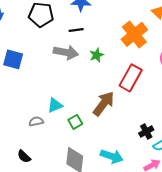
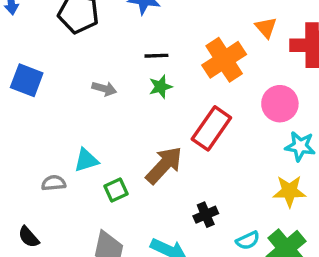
black line: (76, 30) -> (156, 56), moved
gray arrow: (66, 52) -> (104, 89), moved, size x0.6
black cross: (146, 132) -> (206, 215), moved

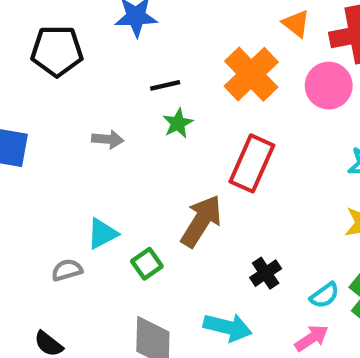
pink circle: (280, 104) -> (329, 86), moved

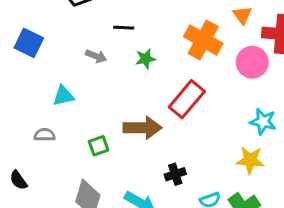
orange cross: (251, 74) -> (203, 40), turned -33
black line: (165, 85) -> (124, 28), moved
brown arrow: (201, 221) -> (143, 128), turned 42
cyan triangle: (102, 234) -> (63, 96), moved

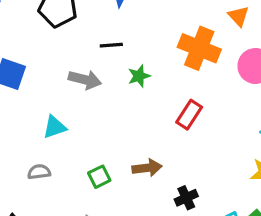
gray arrow: (96, 56) -> (85, 80), size x1.4
red rectangle: (187, 99) -> (189, 115), size x0.7
brown arrow: (143, 128) -> (147, 168), moved, size x0.7

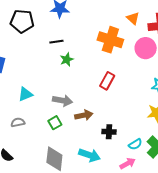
green star: (139, 76) -> (67, 59), moved
gray arrow: (85, 80) -> (62, 101), moved
black cross: (186, 198) -> (109, 132), turned 32

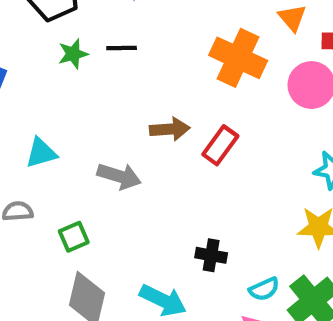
green star: (67, 59) -> (73, 54), moved
brown arrow: (84, 115) -> (170, 129), moved
green square: (55, 123) -> (74, 237), moved

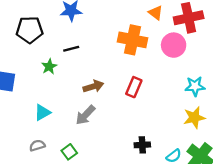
green star: (73, 54) -> (49, 67), moved
brown arrow: (170, 129) -> (93, 86), moved
gray arrow: (119, 176) -> (85, 115), turned 130

